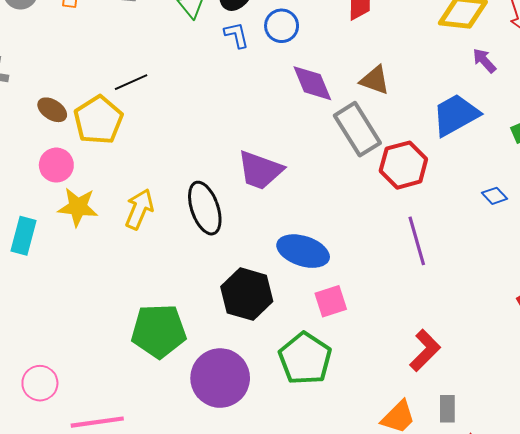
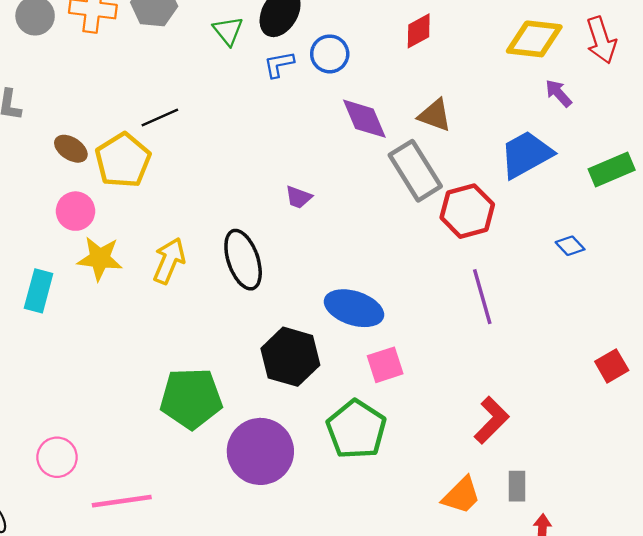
blue L-shape: (237, 35) -> (279, 64), turned -88
purple trapezoid: (260, 170) -> (299, 197), moved, size x0.5

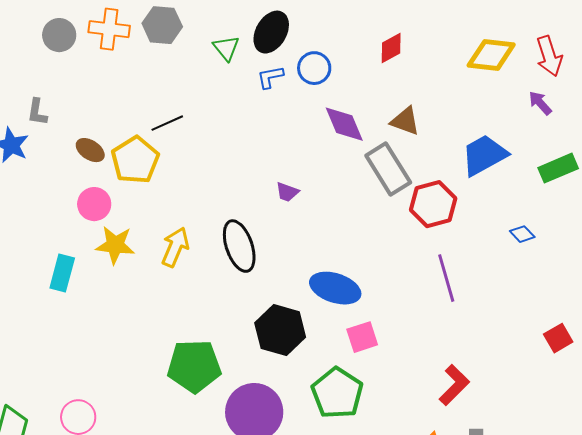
purple arrow: (559, 93) -> (540, 103), moved

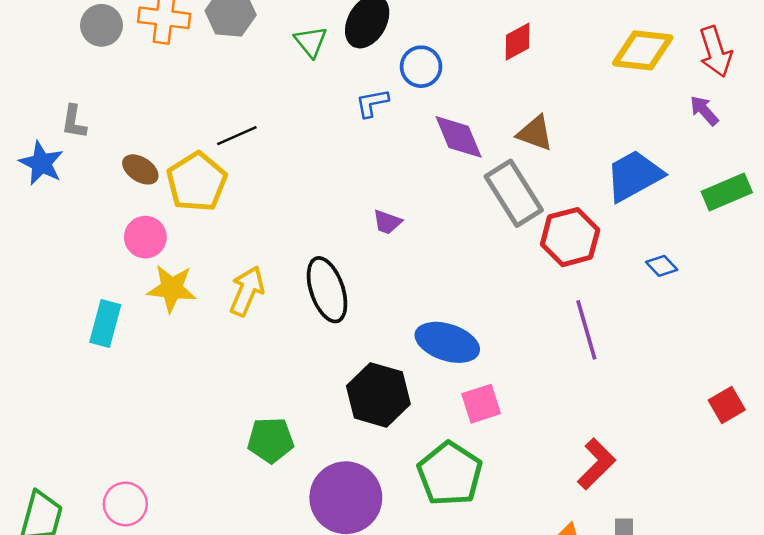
blue L-shape: (270, 77) -> (372, 103), moved
blue diamond: (522, 234) -> (662, 266), moved
green pentagon: (194, 366) -> (271, 440), size x0.7

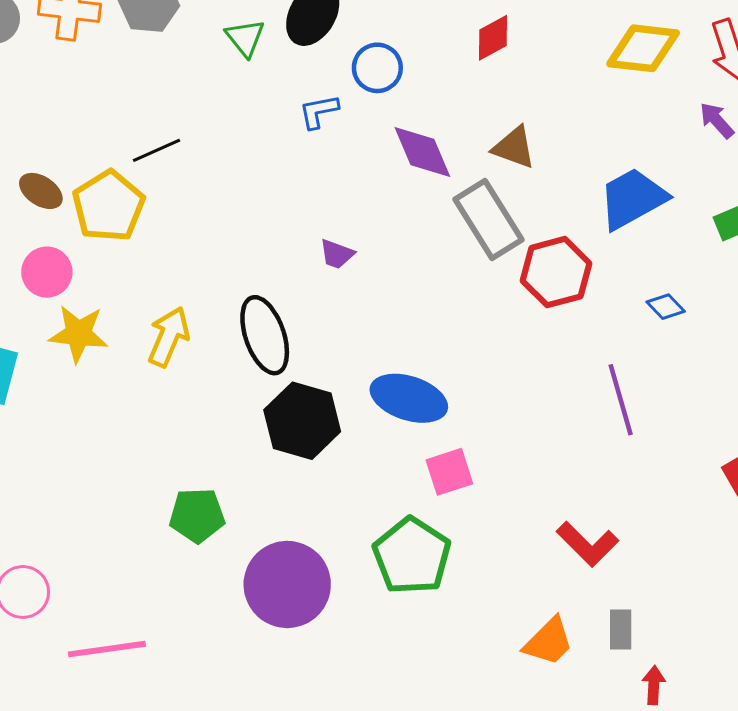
purple line: (586, 330) -> (621, 400), moved
black hexagon: (378, 395) -> (302, 421), moved
red L-shape: (596, 464) -> (588, 544), turned 90

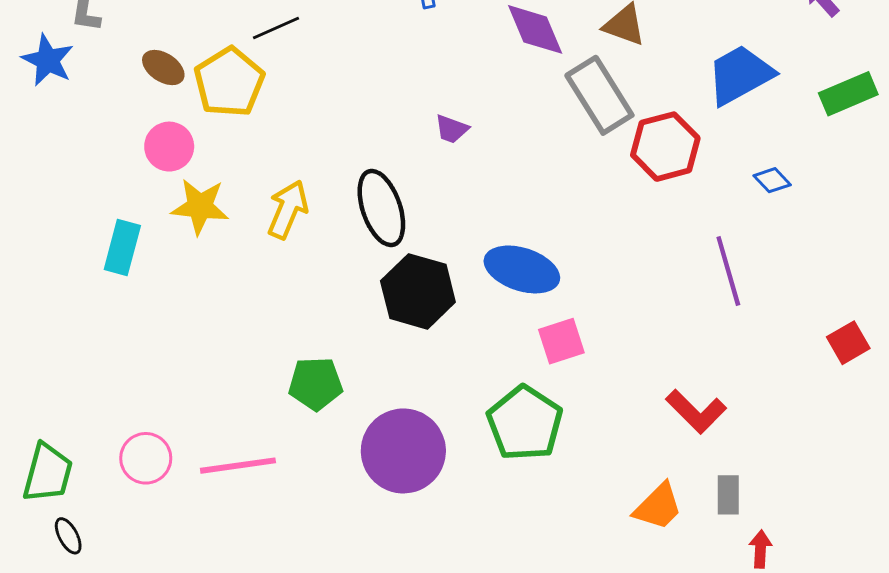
pink line: (107, 649) -> (238, 466), moved

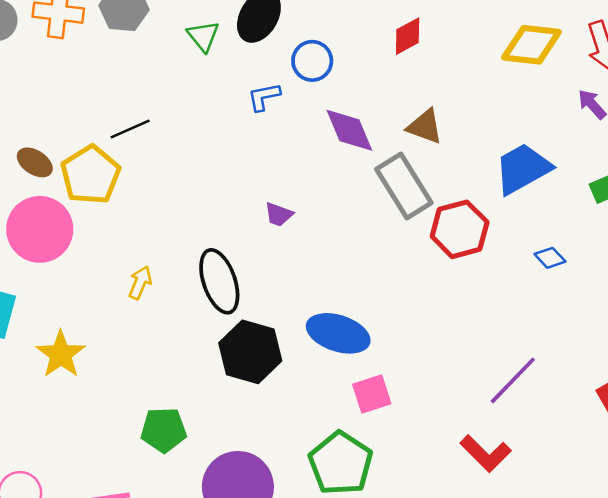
pink circle: (169, 147) -> (40, 229), size x1.6
yellow star: (200, 207) -> (61, 354), moved, turned 30
yellow arrow: (288, 209) -> (140, 283), size x0.7
purple line: (728, 271) -> (513, 380), moved, turned 60

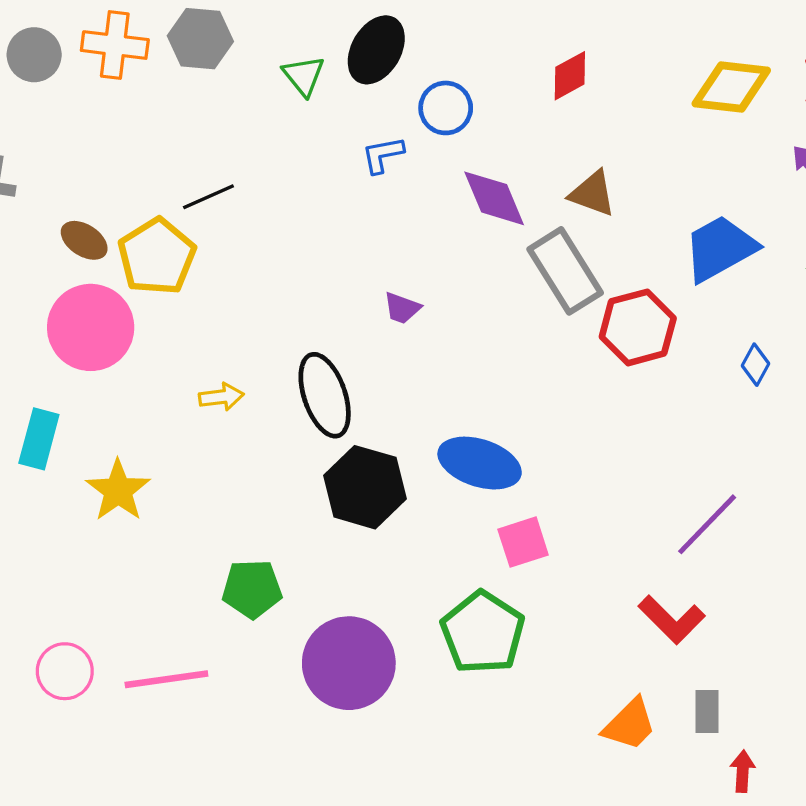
blue diamond: (550, 258) -> (755, 365), turned 72
yellow arrow: (140, 283) -> (221, 397), turned 60

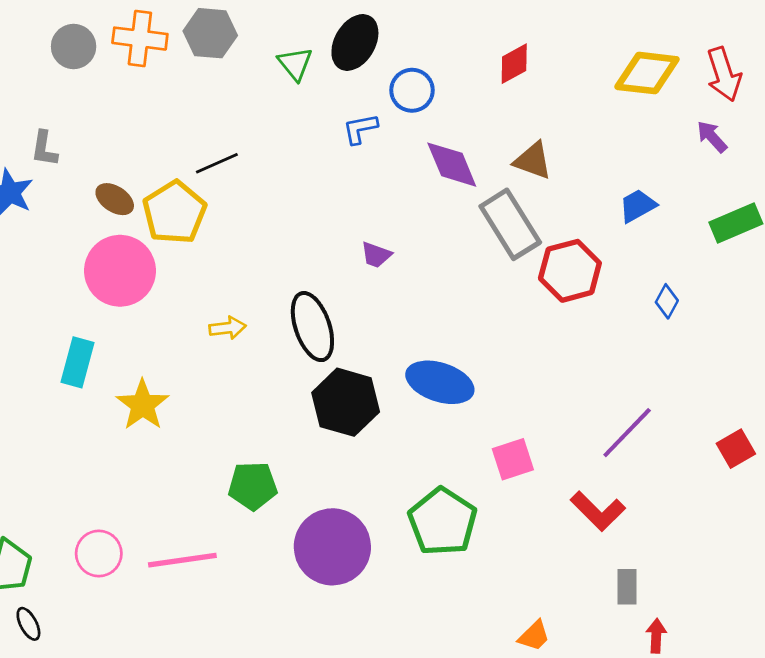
blue trapezoid: (720, 248) -> (638, 206), size x0.6
pink square: (523, 542) -> (513, 459), moved
orange trapezoid: (630, 724) -> (534, 636), moved, size x0.7

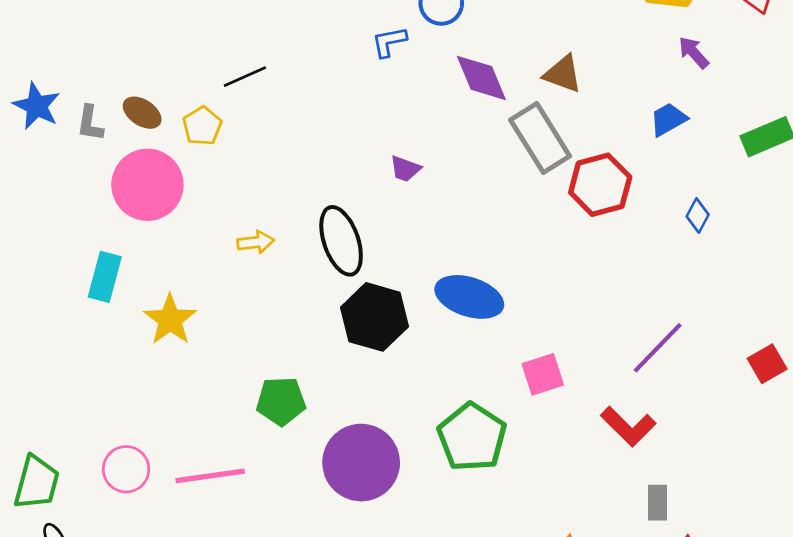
purple arrow: (712, 137) -> (694, 53), moved
gray L-shape: (44, 149) -> (90, 123), moved
yellow pentagon: (174, 212) -> (202, 126), size x0.6

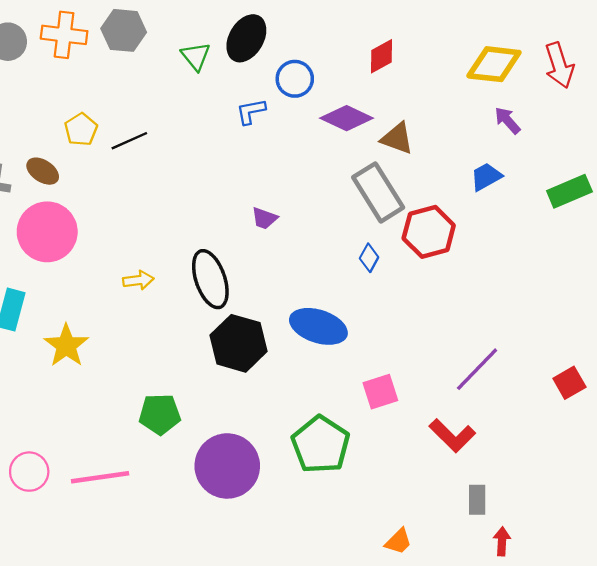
purple diamond: (481, 78) -> (347, 118), moved, turned -42
yellow pentagon: (202, 126) -> (81, 129), moved
blue diamond: (698, 215) -> (369, 258), moved

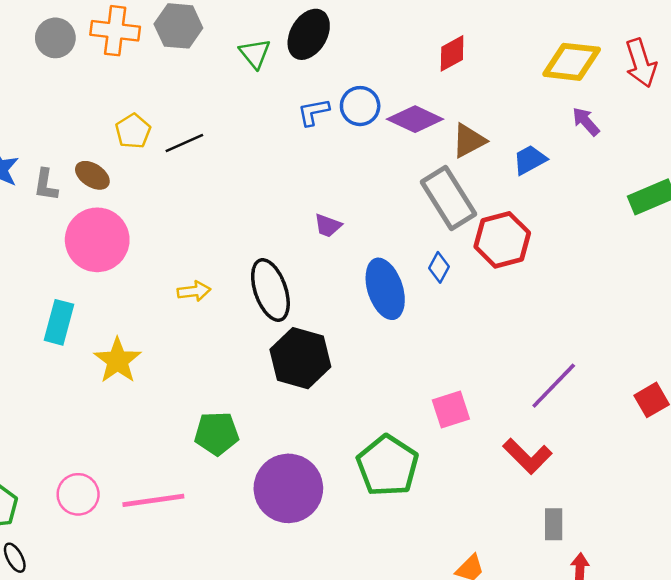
blue circle: (295, 79) -> (360, 106), moved
brown triangle: (397, 138) -> (469, 141), turned -48
blue trapezoid: (486, 177) -> (530, 160), moved
blue ellipse: (318, 326) -> (385, 289), moved, turned 54

